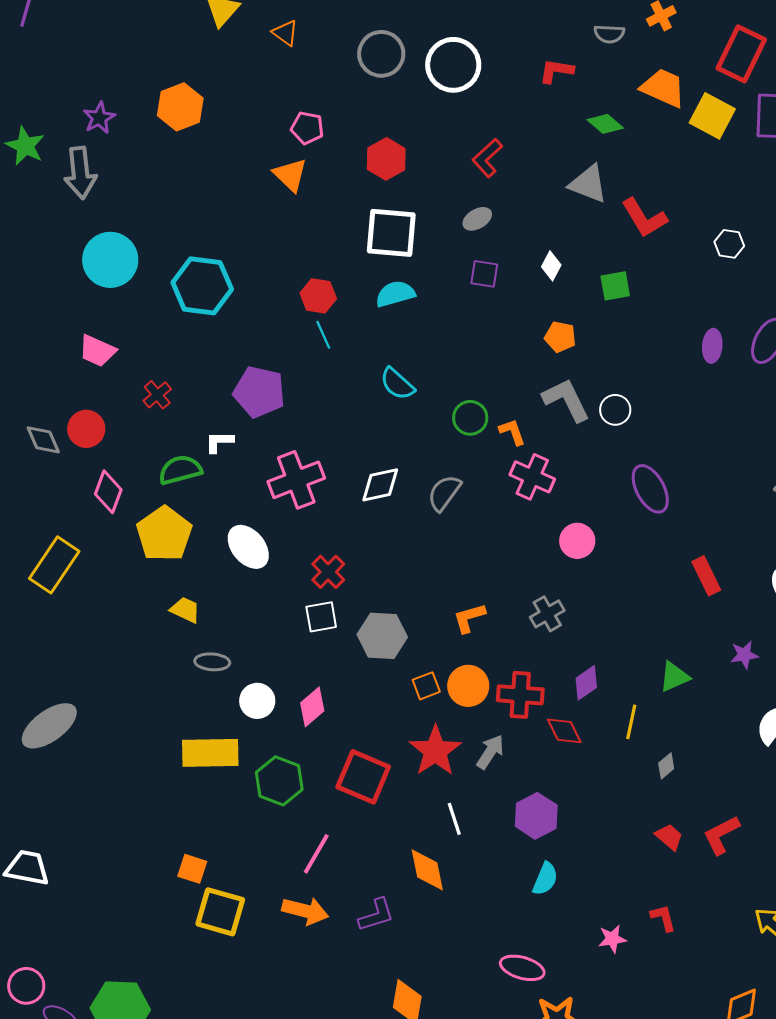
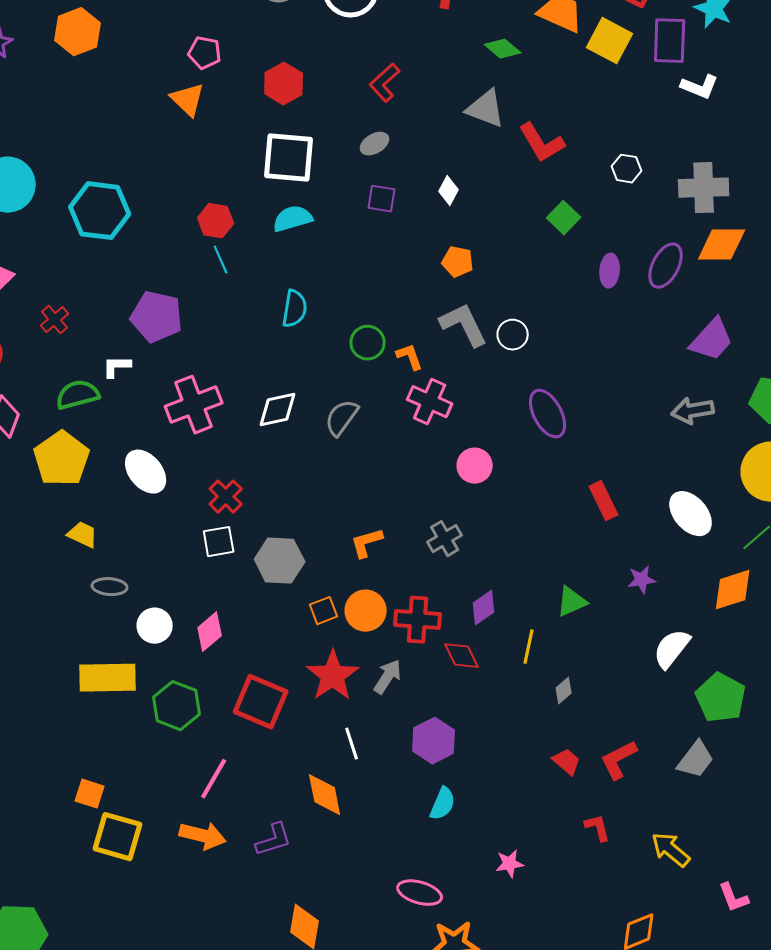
green square: (615, 286) -> (564, 218), moved, turned -36
cyan semicircle: (397, 384) -> (295, 309), turned -123
red L-shape: (663, 918) -> (598, 828), moved

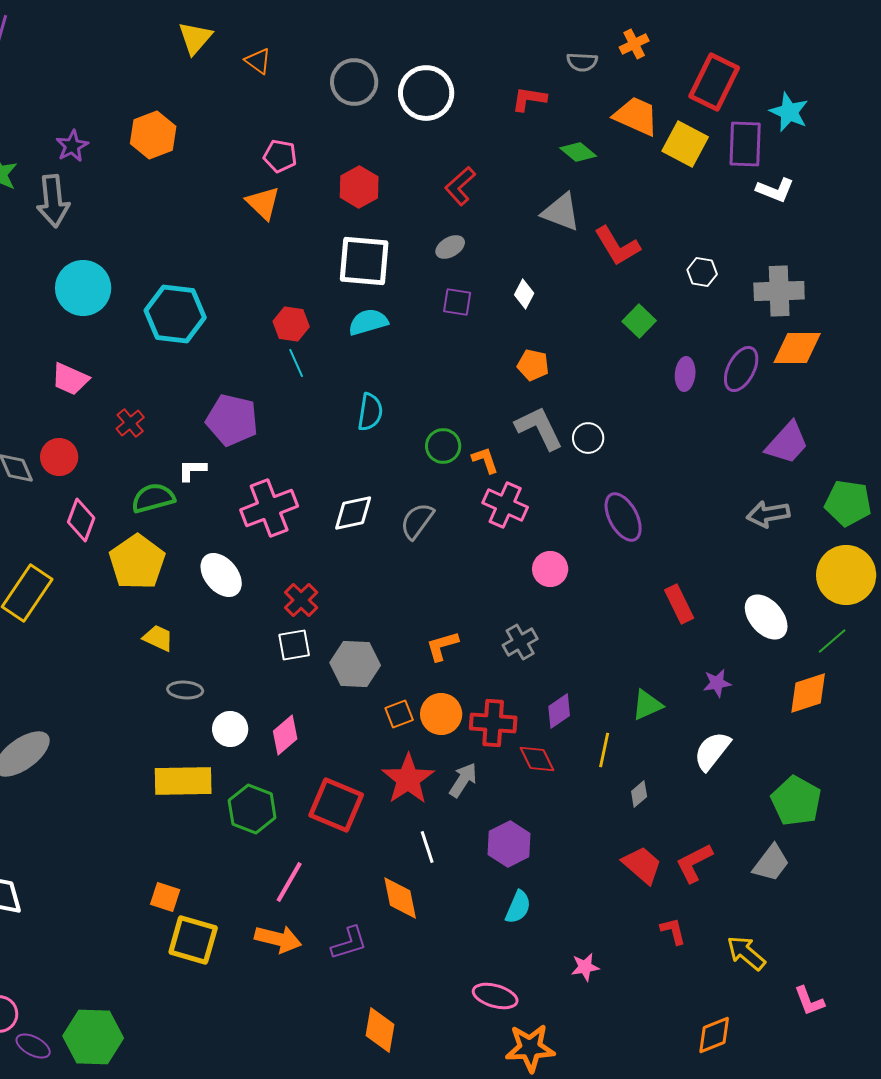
white semicircle: (672, 649) -> (712, 751), moved
red trapezoid: (567, 762) -> (642, 865), size x1.4

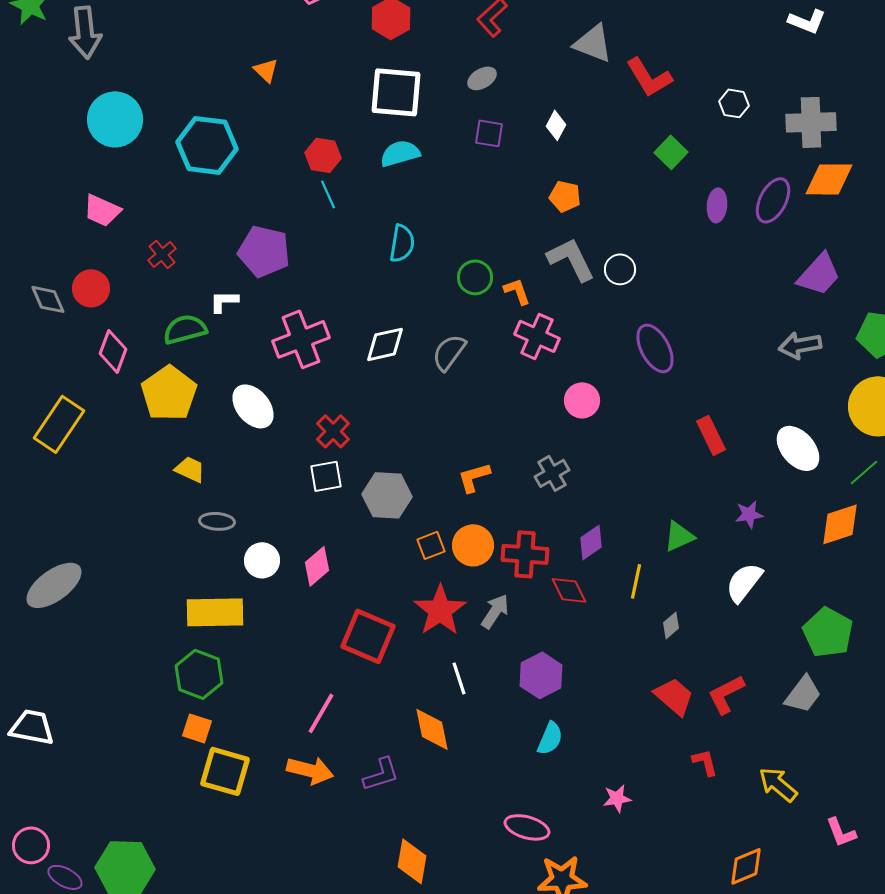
orange triangle: (263, 203) -> (266, 70), moved, size x0.7
green hexagon: (252, 809) -> (199, 674), moved

